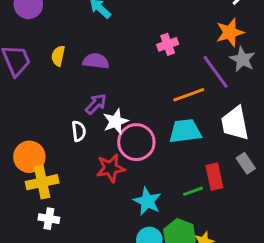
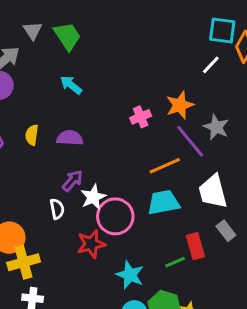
orange star: (230, 32) -> (180, 105), moved

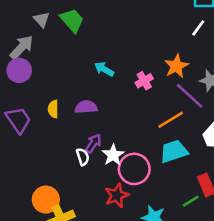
cyan arrow: (71, 85) -> (104, 69), moved
white semicircle: (57, 209) -> (83, 157), moved

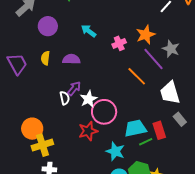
purple circle: (19, 70) -> (48, 26), moved
orange line: (171, 120) -> (137, 76), turned 70
cyan trapezoid: (174, 151) -> (135, 128), moved

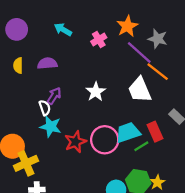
orange line: (137, 76) -> (158, 72), moved
white trapezoid: (170, 93) -> (140, 90), moved
white star: (89, 99) -> (96, 92), moved
pink circle: (104, 112) -> (105, 140), moved
cyan star: (115, 151) -> (51, 127), moved

